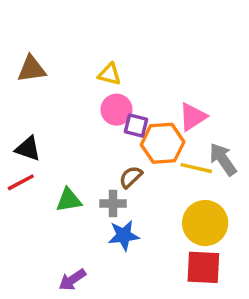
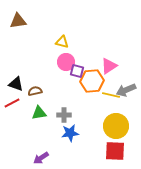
brown triangle: (31, 69) -> (18, 21), moved
gray arrow: (223, 159) -> (126, 90), turned -78
brown semicircle: (131, 177) -> (35, 91), moved, turned 32

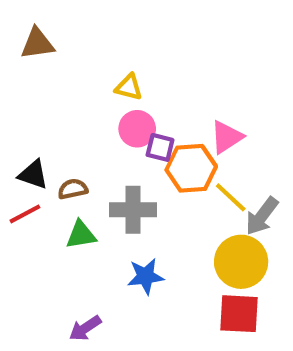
gray arrow: (126, 90) -> (262, 216), moved, turned -30
yellow line: (111, 95) -> (231, 197), turned 30
gray cross: (64, 115) -> (133, 210), moved, size x1.5

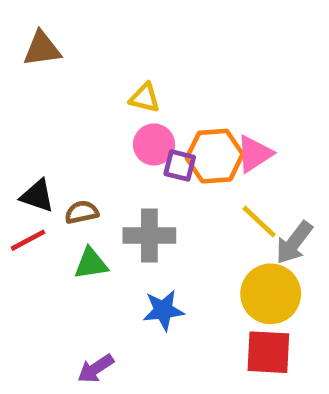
orange hexagon: (191, 168) -> (215, 156), moved

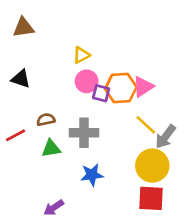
yellow triangle: (145, 98) -> (81, 55), turned -42
black triangle: (37, 196) -> (21, 79), moved

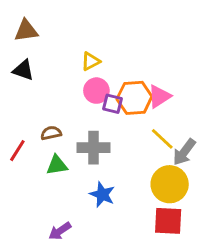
black triangle: (21, 79) -> (23, 70), moved
red line: (16, 135) -> (17, 151), turned -30
blue star: (92, 175) -> (102, 194), turned 30

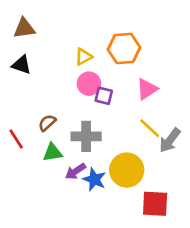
orange hexagon: (134, 98) -> (124, 49), moved
brown semicircle: (51, 133) -> (47, 123), turned -30
red line: (17, 151) -> (16, 139), turned -65
yellow circle: (170, 184) -> (127, 170), moved
purple arrow: (60, 231) -> (75, 171), moved

